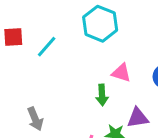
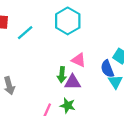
purple triangle: (138, 118) -> (73, 82), moved

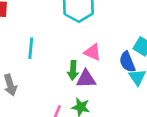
cyan line: (25, 33) -> (31, 48), moved, turned -42

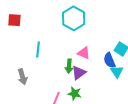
purple triangle: (86, 79) -> (79, 73), turned -35

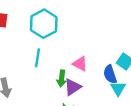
cyan hexagon: (74, 18) -> (44, 24), moved
cyan line: (38, 49) -> (38, 58), moved

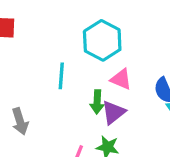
cyan hexagon: (44, 24) -> (102, 40), moved

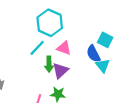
cyan line: (61, 76) -> (37, 48), moved, turned 42

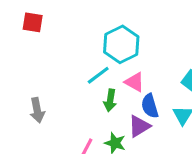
blue semicircle: (93, 54) -> (150, 106), moved
purple triangle: (60, 71) -> (139, 126), moved

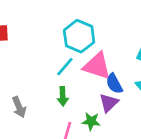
pink triangle: (135, 82) -> (97, 66), size x1.6
green arrow: (110, 100) -> (63, 96), moved

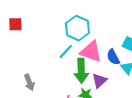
blue semicircle: (114, 84) -> (113, 57), moved
green arrow: (63, 96) -> (81, 71), moved, size x1.6

